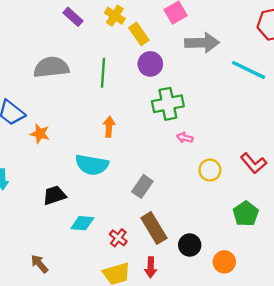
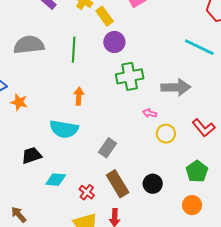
gray arrow: (202, 43) -> (176, 87), moved
pink arrow: (185, 138) -> (150, 113), moved
black circle: (190, 245) -> (153, 184), moved
orange circle: (224, 262) -> (192, 205), moved

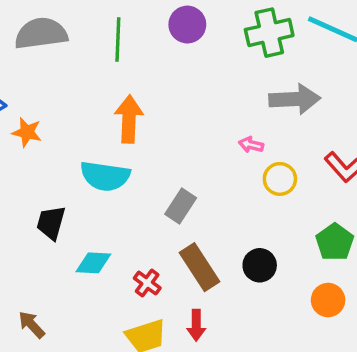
green cross: (130, 76) -> (269, 33), moved
orange arrow: (79, 96) -> (129, 119), size x1.5
black trapezoid: (32, 155) -> (51, 223), turned -55

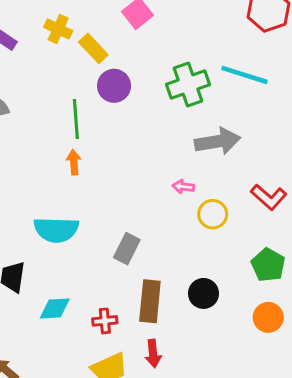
green line: (118, 40) -> (76, 119), moved
orange arrow: (129, 119) -> (74, 162), moved, size x0.6
brown rectangle: (199, 267) -> (150, 301), turned 45
red cross: (147, 283) -> (105, 321), turned -35

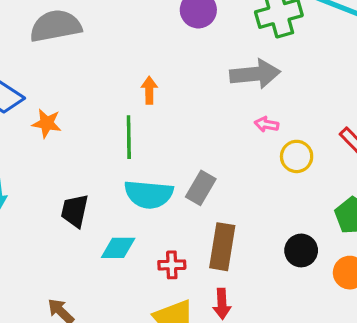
green line: (76, 119) -> (129, 137), moved
gray arrow: (218, 141) -> (255, 74), moved
cyan semicircle: (56, 230) -> (149, 194), moved
black circle: (203, 293) -> (301, 250), moved

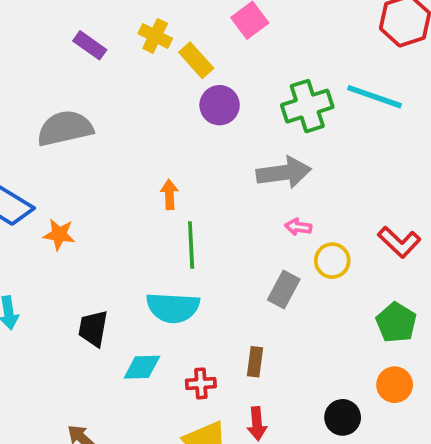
green line: (129, 137) -> (191, 245), moved
gray rectangle: (201, 188) -> (284, 290), moved
brown rectangle: (222, 247) -> (255, 362), size x0.6
black circle: (301, 250) -> (343, 417), moved

